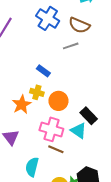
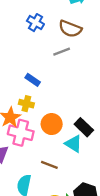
blue cross: (48, 18) -> (35, 23), size x0.7
orange circle: (58, 101) -> (52, 124), moved
pink cross: (51, 129) -> (21, 133), moved

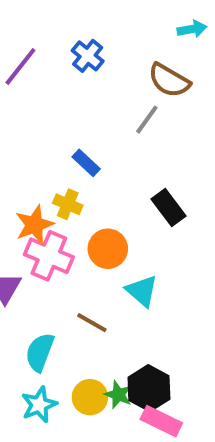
blue cross: (35, 23) -> (88, 56), moved
gray line: (62, 52) -> (147, 120), turned -42
black rectangle: (84, 127) -> (169, 208), moved

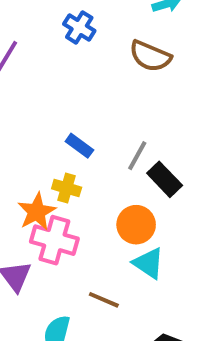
blue cross: (88, 56) -> (79, 27), moved
gray line: (147, 120) -> (137, 156), moved
orange circle: (108, 249) -> (136, 225), moved

